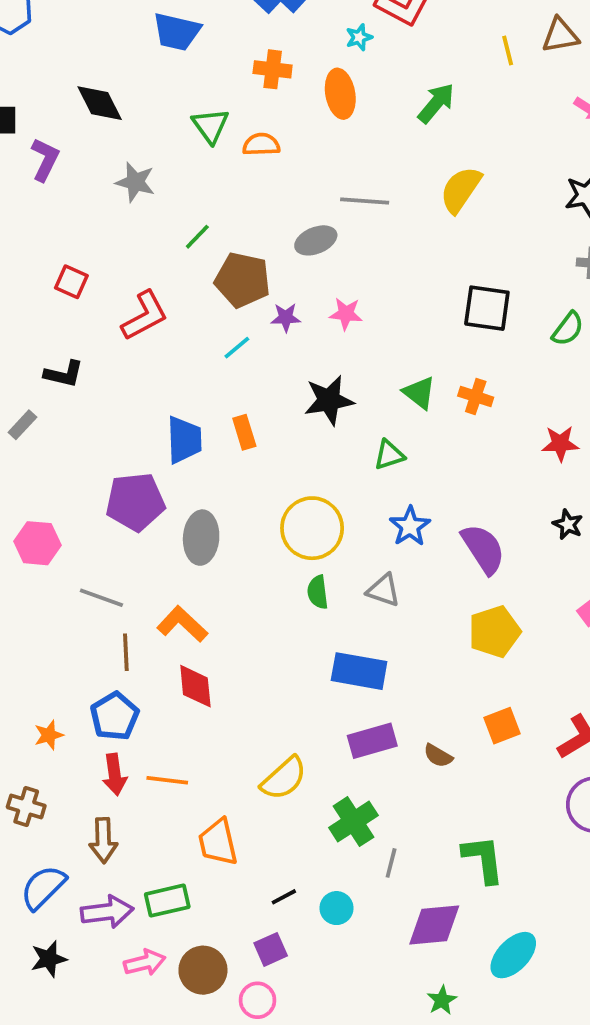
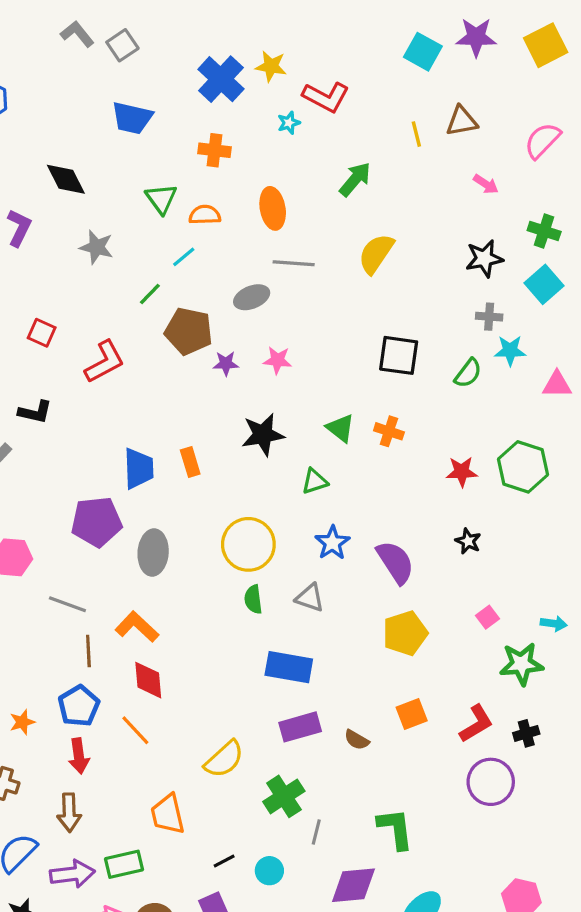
orange ellipse: (340, 94) -> (273, 208), moved
cyan line: (237, 348) -> (184, 257), moved
orange line: (167, 780) -> (135, 730), moved, turned 40

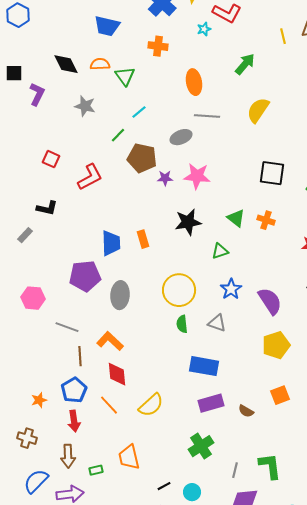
orange semicircle: (205, 215) -> (100, 64), moved
pink star: (277, 360) -> (197, 176), size x1.5
yellow semicircle: (224, 759) -> (151, 405), moved
gray line: (316, 832) -> (235, 470), moved
green rectangle: (124, 864) -> (96, 470), moved, size x0.6

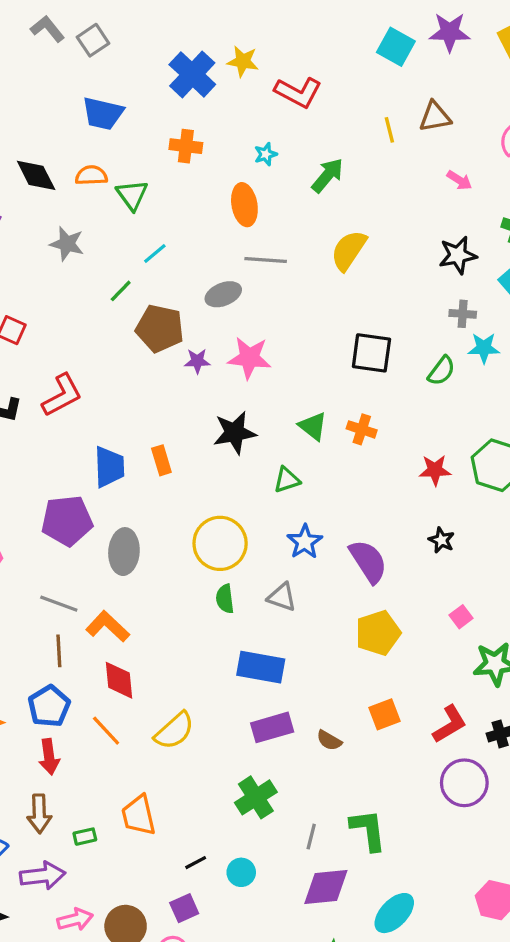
cyan star: (204, 29) -> (266, 154), moved
red L-shape: (90, 177) -> (62, 395), moved
gray line: (67, 327) -> (59, 604), moved

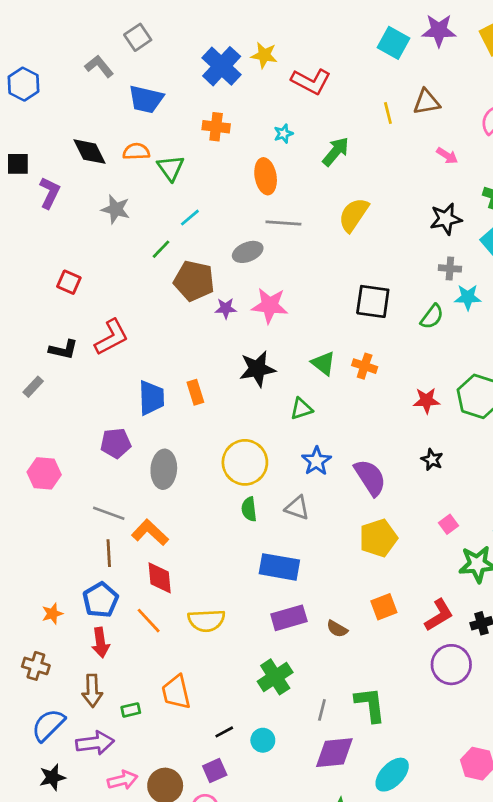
gray L-shape: (47, 29) -> (99, 66), moved
purple pentagon: (67, 521) -> (116, 443), size x0.7
yellow semicircle: (174, 731) -> (206, 621), turned 39

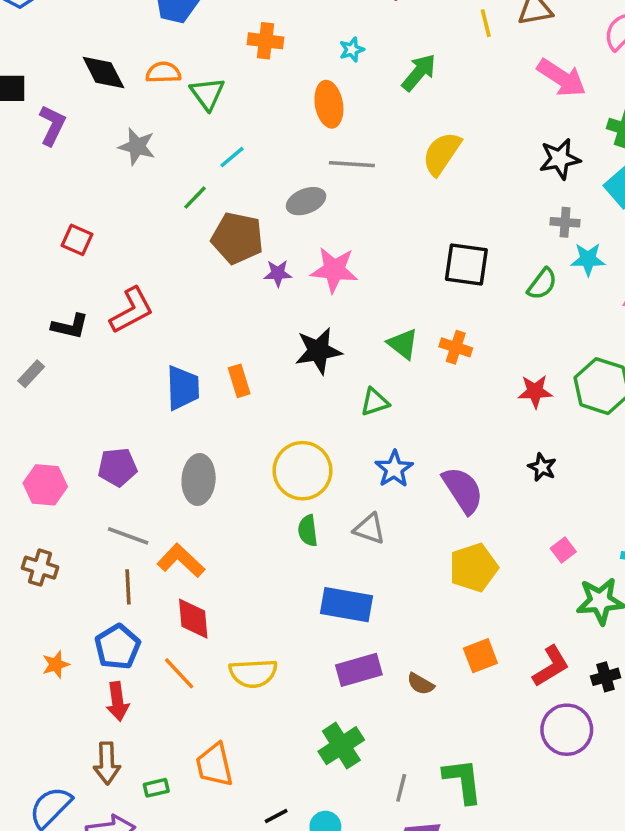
pink arrow: (447, 156) -> (561, 78), size x1.8
purple pentagon: (116, 443) -> (117, 467), moved
brown cross: (36, 666) -> (40, 568), moved

